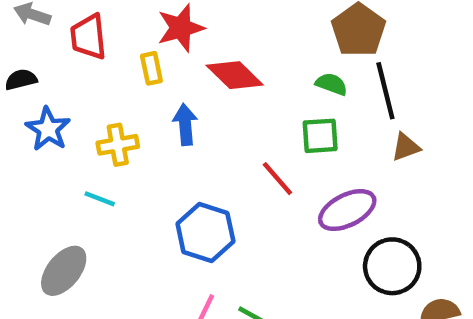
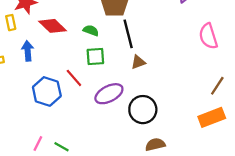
green semicircle: (331, 84) -> (91, 30), moved
blue hexagon: (205, 233) -> (47, 91), moved
black circle: (392, 266) -> (143, 110), moved

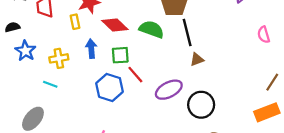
green semicircle: (91, 30) -> (152, 29), size x1.6
pink semicircle: (208, 36) -> (264, 35), size x0.7
green square: (95, 56) -> (120, 55), moved

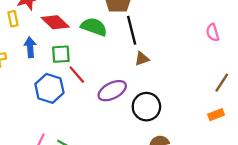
orange rectangle: (267, 112) -> (216, 115), size x0.6

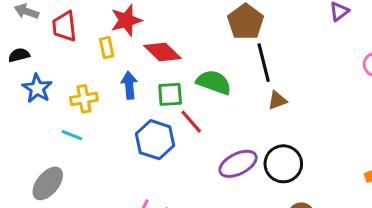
green semicircle: (94, 27) -> (214, 82), moved
purple ellipse: (112, 91) -> (238, 164), moved

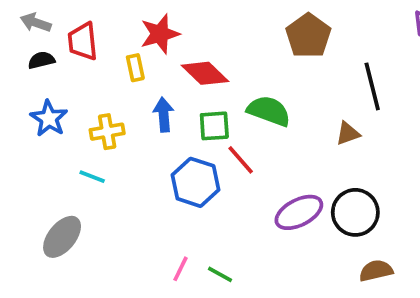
black semicircle: (19, 55) -> (41, 60), moved
black line: (264, 63) -> (372, 86), moved

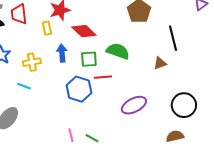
red line: (241, 160) -> (103, 77), turned -54
black circle: (355, 212) -> (184, 105), moved
pink line: (180, 269) -> (71, 135), turned -40

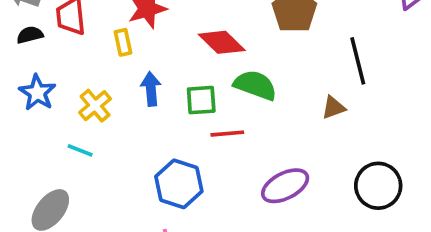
red diamond: (84, 31) -> (222, 42), moved
yellow cross: (32, 62) -> (95, 106), turned -30
blue hexagon: (79, 89) -> (179, 184), moved

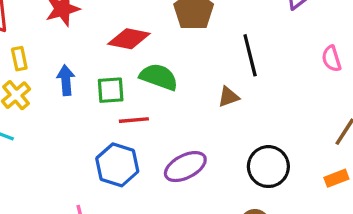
yellow rectangle: (123, 42) -> (19, 59), moved
red diamond: (222, 42) -> (129, 39), turned -33
blue hexagon: (179, 184) -> (117, 165), moved

